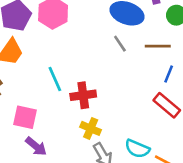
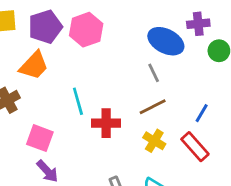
brown line: (158, 46) -> (153, 107), moved, turned -35
yellow cross: (91, 128) -> (154, 141), moved

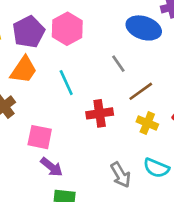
gray line: (154, 73) -> (118, 64), moved
cyan line: (78, 101) -> (66, 83), moved

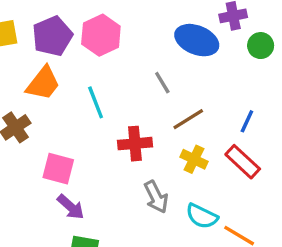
gray arrow: (121, 175) -> (156, 197), moved

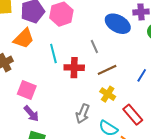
red cross: (135, 144) -> (74, 68), moved
red rectangle: (243, 162) -> (133, 115), moved
gray arrow: (156, 197) -> (83, 114), turned 42

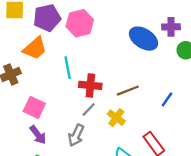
gray line: (94, 46) -> (89, 110), moved, turned 64
yellow cross: (108, 94) -> (116, 118), moved
gray arrow: (83, 114) -> (76, 135), moved

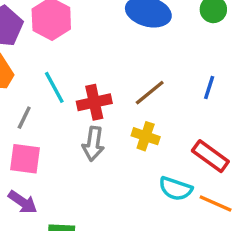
gray line: (89, 110) -> (24, 118), moved
purple arrow: (38, 135) -> (23, 202), moved
gray arrow: (76, 135) -> (93, 144), moved

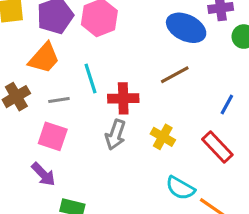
brown line: (150, 93) -> (175, 75), moved
gray line: (24, 118) -> (59, 100), turned 45
red rectangle: (210, 156) -> (217, 147), moved

